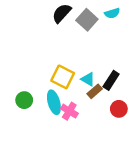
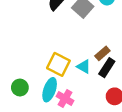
brown rectangle: (95, 91) -> (102, 53), moved
cyan ellipse: (54, 102) -> (50, 90), turned 35

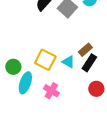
green circle: (20, 88) -> (13, 67), moved
cyan ellipse: (50, 90) -> (25, 83), moved

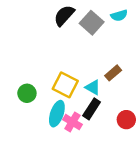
black rectangle: (89, 63) -> (92, 109), moved
cyan ellipse: (25, 83) -> (57, 114), moved

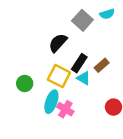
black semicircle: (64, 15) -> (58, 43), moved
black rectangle: (92, 109) -> (79, 63), moved

